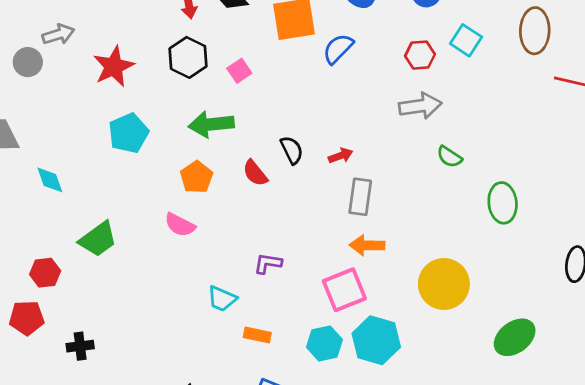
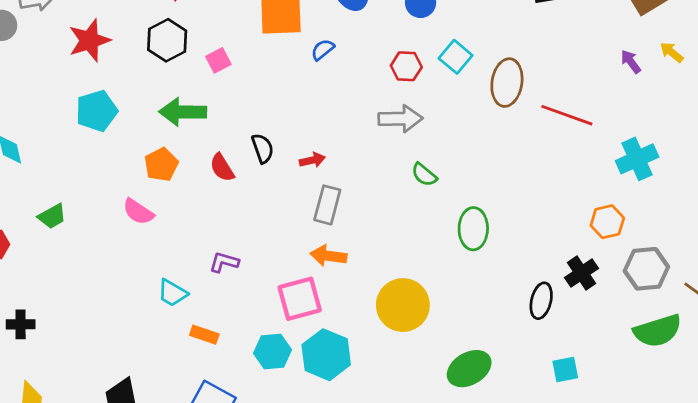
brown ellipse: (535, 31) -> (507, 83), moved
blue semicircle: (338, 49) -> (323, 50), size x0.7
green trapezoid: (98, 239) -> (52, 216), size x0.7

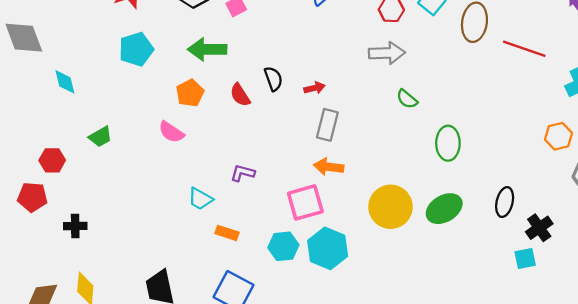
black cross: (582, 273) -> (539, 228), moved
green ellipse: (469, 369) -> (444, 209), moved

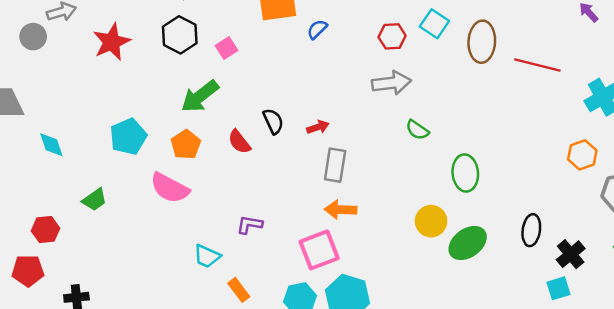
cyan pentagon: (136, 49) -> (128, 137), moved
green arrow: (207, 49) -> (200, 96), turned -33
pink semicircle: (171, 132) -> (170, 188), size x1.4
yellow circle: (391, 207) -> (431, 221), moved, size x0.7
orange rectangle: (227, 233) -> (239, 290), turned 40

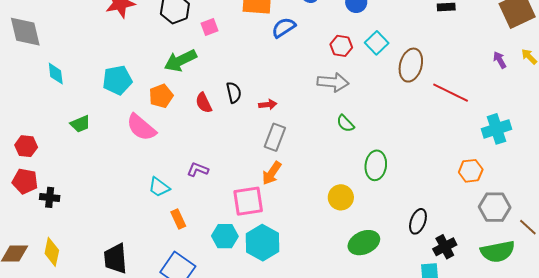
blue semicircle: (317, 29) -> (284, 28), size x1.4
orange arrow: (341, 210) -> (272, 173), turned -70
red hexagon: (46, 230) -> (26, 146), moved
green ellipse: (468, 243) -> (364, 243), moved
red pentagon: (28, 271) -> (25, 181), moved

